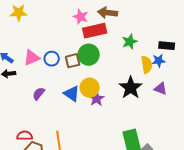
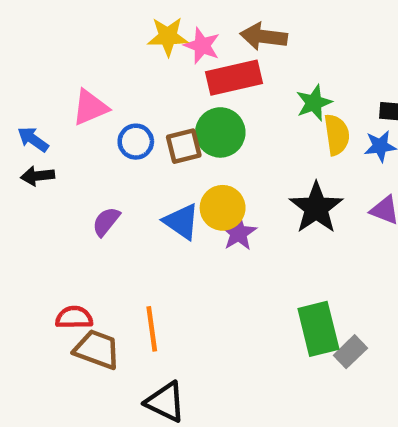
yellow star: (19, 13) -> (168, 37), moved
pink triangle: (32, 58) -> (90, 107), moved
yellow semicircle: (147, 65) -> (337, 135), moved

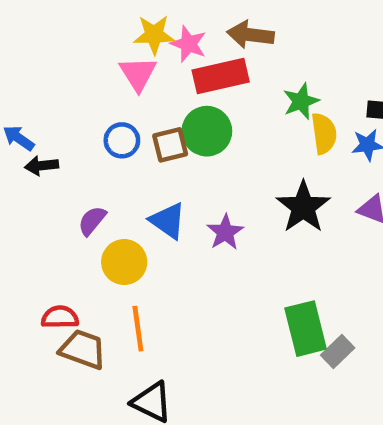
pink triangle: (90, 107) -> (138, 74), moved, turned -39
black arrow: (38, 176) -> (42, 166), moved
yellow circle: (223, 208) -> (124, 262), moved

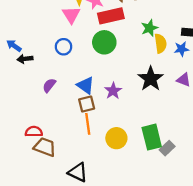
brown square: (170, 145) -> (87, 104), moved
yellow circle: (124, 262) -> (116, 138), moved
orange line: (138, 329) -> (88, 124), moved

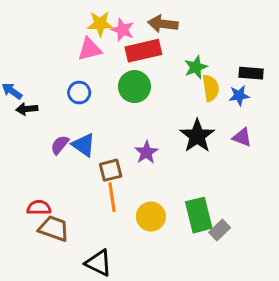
pink triangle: (71, 15) -> (90, 49), turned 48
blue triangle: (86, 85) -> (84, 145), moved

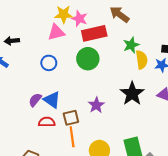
brown arrow: (163, 24) -> (119, 14), moved, turned 30
black arrow: (27, 109) -> (12, 41), moved
red semicircle: (39, 208) -> (47, 122), moved

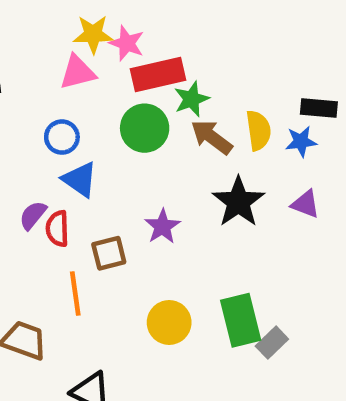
brown arrow: (119, 14) -> (212, 137), moved
green star: (131, 45) -> (191, 99), moved
blue triangle: (52, 100) -> (80, 179), moved
red semicircle: (47, 122) -> (57, 229), moved, turned -91
orange line: (72, 137) -> (75, 293), moved

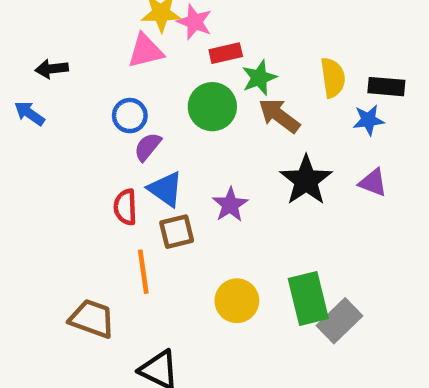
red rectangle: (158, 74) -> (226, 53), size x0.6
yellow semicircle: (258, 130) -> (333, 78), moved
blue triangle: (80, 179) -> (165, 189), moved
purple semicircle: (33, 215) -> (148, 147), moved
gray rectangle: (272, 343) -> (339, 321), size x1.4

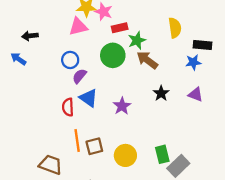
yellow semicircle: (333, 78) -> (175, 28), moved
black star: (306, 180) -> (161, 93), size x0.6
brown square: (177, 232) -> (94, 146), moved
green rectangle: (308, 298) -> (162, 154), size x0.7

